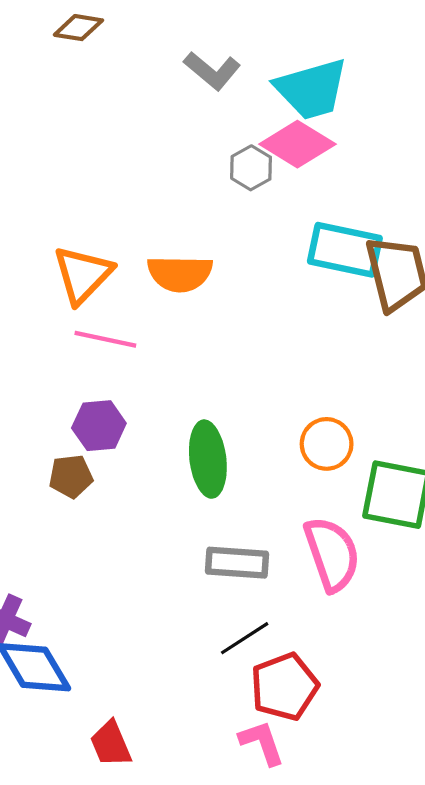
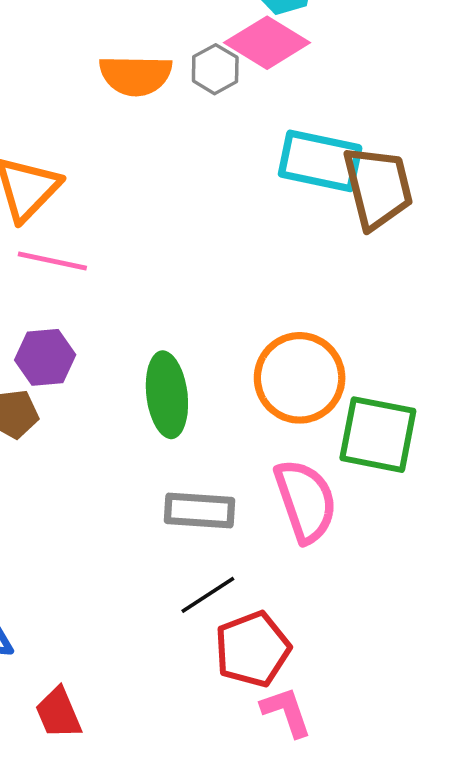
orange semicircle: (180, 273) -> (136, 75), moved
orange circle: (327, 444) -> (300, 378), size x1.5
pink L-shape: (262, 743) -> (286, 712), moved

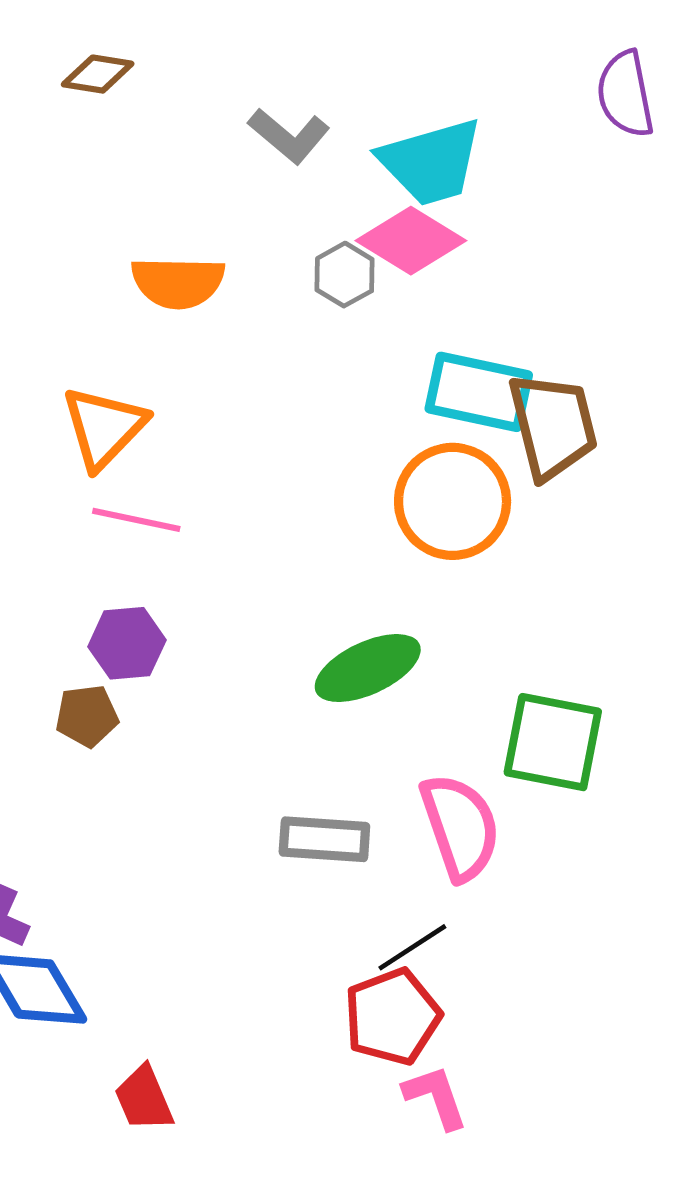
orange semicircle: (136, 75) -> (178, 282), moved
orange circle: (300, 378) -> (453, 501), moved
green ellipse: (167, 395) -> (368, 668), moved, turned 72
black line: (208, 595) -> (412, 947), moved

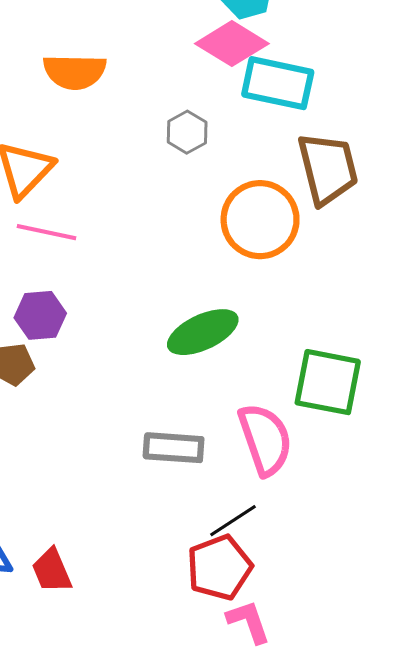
gray hexagon: (345, 275) -> (187, 132), moved
cyan rectangle: (479, 392) -> (278, 83), moved
red trapezoid: (144, 1098) -> (52, 571), moved

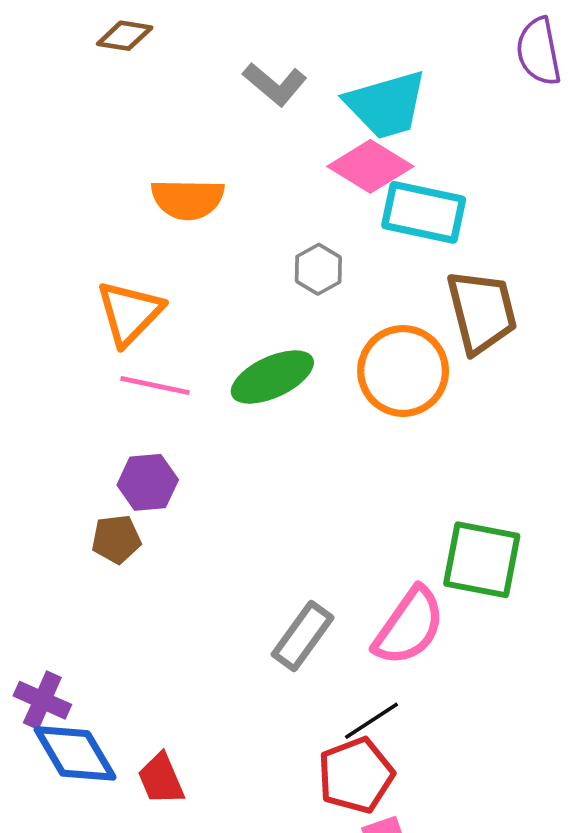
green ellipse: (203, 332) -> (272, 377), moved
pink semicircle: (265, 439) -> (409, 626), turned 54
gray rectangle: (174, 448) -> (303, 636), turned -58

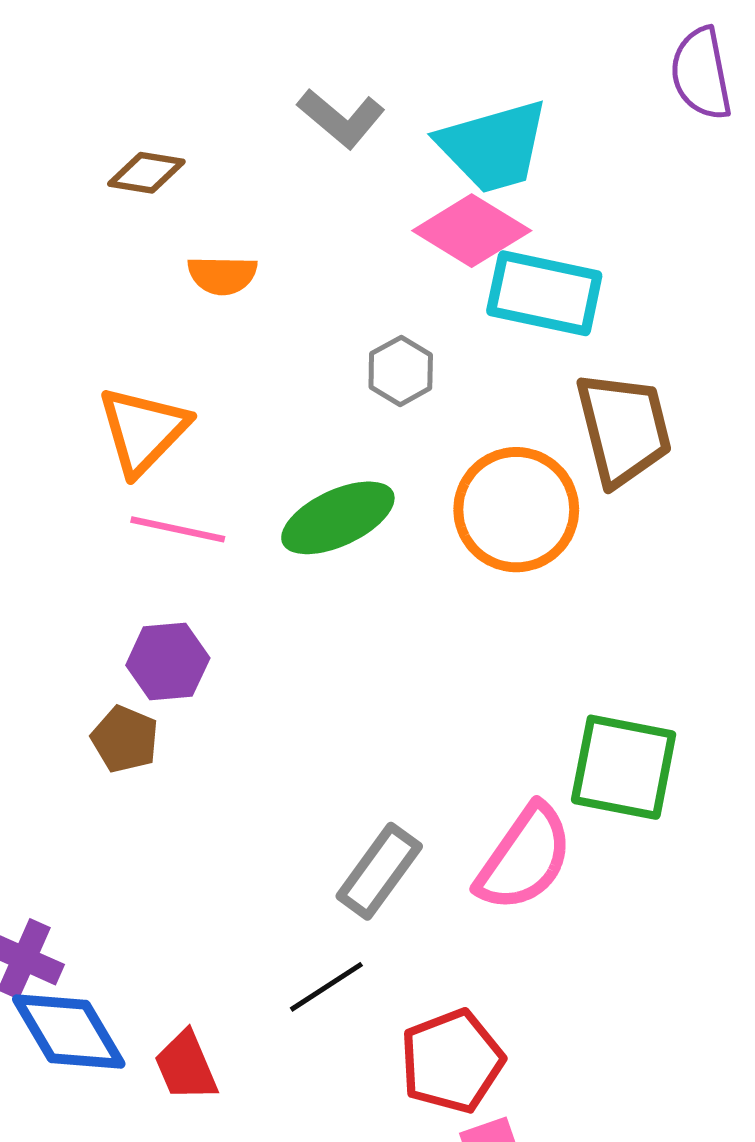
brown diamond: (125, 36) -> (146, 173), moved
orange semicircle: (188, 199) -> (222, 275), size x0.7
brown pentagon: (116, 539) -> (125, 739), turned 30
black line: (372, 721) -> (326, 987), moved

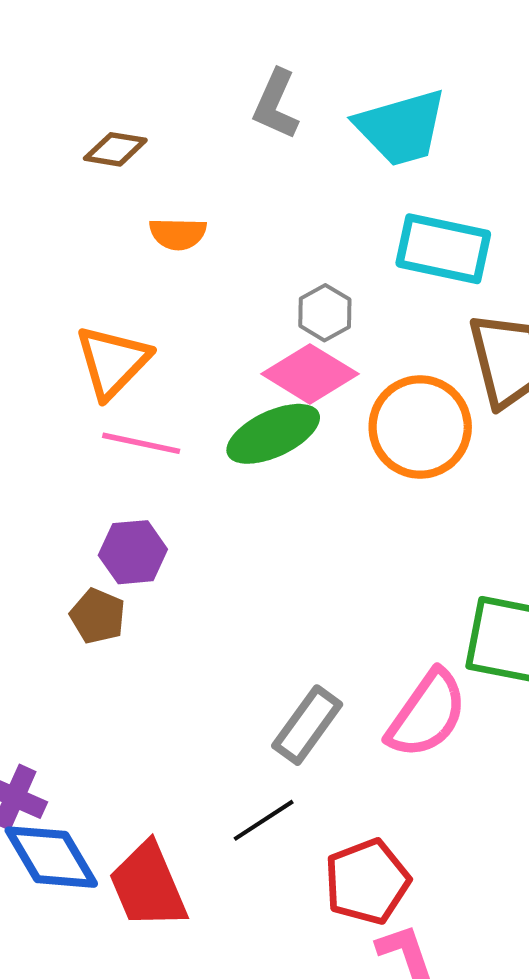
gray L-shape: (341, 118) -> (276, 104), turned 74
pink diamond: (472, 231) -> (310, 374), moved
red trapezoid: (186, 1066) -> (148, 886), size x1.5

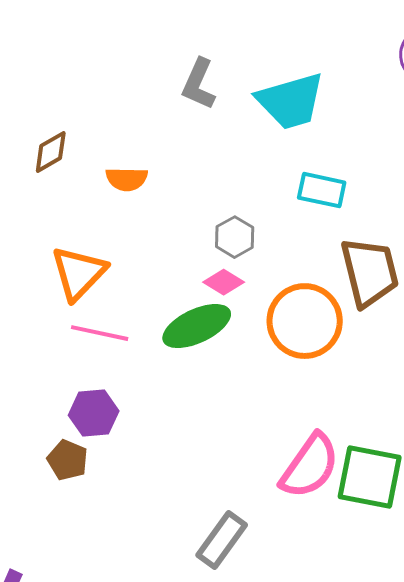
brown diamond: (115, 149) -> (51, 152), moved, turned -39
cyan rectangle: (443, 249) -> (322, 190), size x0.7
pink diamond: (310, 374) -> (224, 282), size x0.6
pink semicircle: (427, 714) -> (310, 466), moved

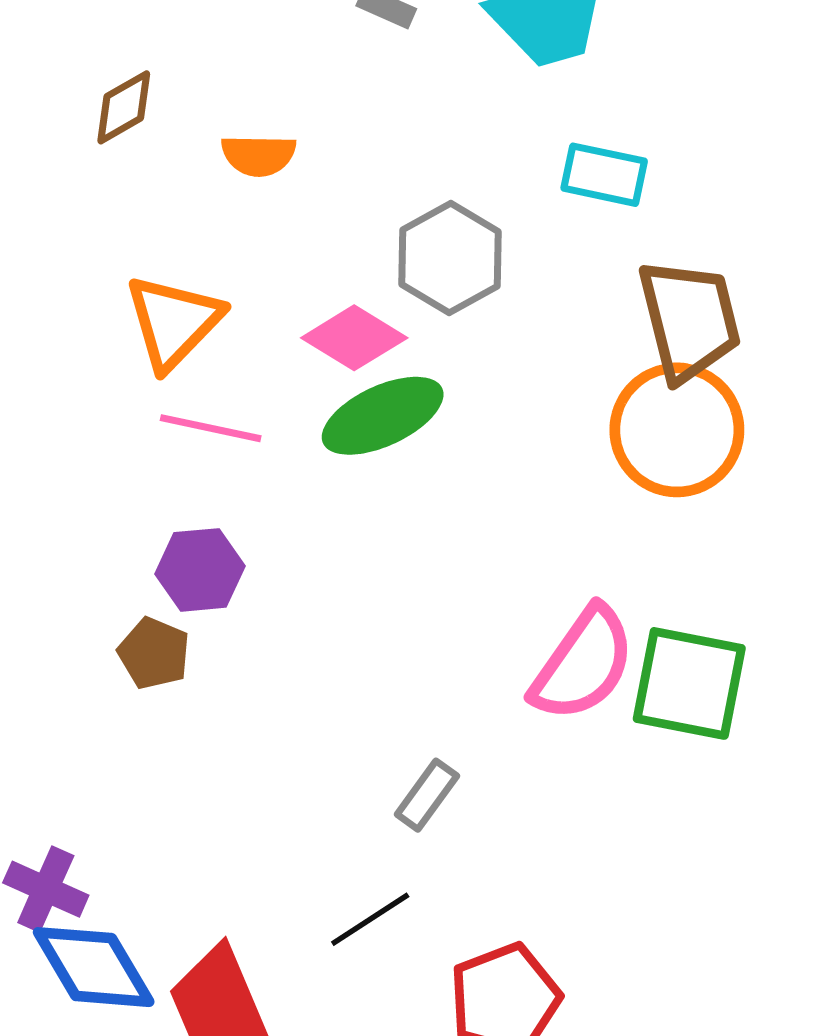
gray hexagon: (235, 237) -> (450, 258), size x1.5
pink diamond: (224, 282) -> (354, 338), moved, size x1.4
orange circle: (305, 321) -> (677, 430), moved
gray rectangle: (222, 540) -> (427, 795), size x0.7

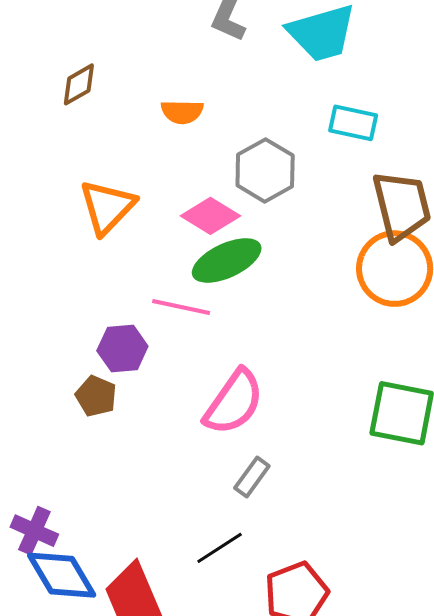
orange semicircle: (259, 155) -> (182, 112), moved
pink line: (211, 428) -> (181, 307), moved
pink semicircle: (583, 664) -> (234, 402), moved

